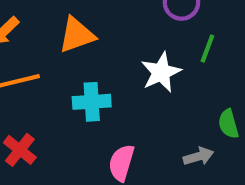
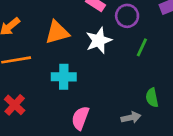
white star: (161, 72) -> (99, 40), moved

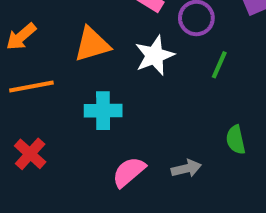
gray arrow: (131, 117) -> (186, 168), moved
pink semicircle: (80, 118) -> (129, 172), turned 30

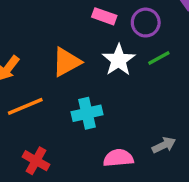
green line: (219, 65) -> (159, 58), moved, turned 50
pink semicircle: (129, 172) -> (118, 158), turned 48

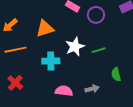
green line: (159, 58) -> (99, 50), moved
white star: (119, 60) -> (75, 47), moved

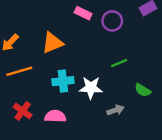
white star: (75, 47) -> (91, 88), moved, turned 30
green semicircle: (116, 74) -> (143, 90), turned -40
pink semicircle: (64, 91) -> (55, 116), moved

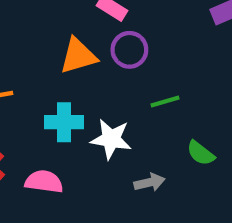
purple circle: (112, 21) -> (129, 50), moved
orange triangle: (52, 43) -> (78, 56), moved

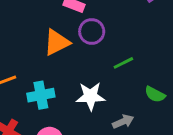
cyan cross: (64, 122) -> (41, 95), moved

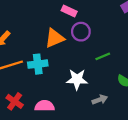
cyan cross: (41, 95) -> (38, 64), moved

